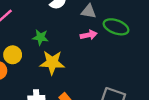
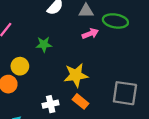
yellow star: (52, 63) -> (76, 75), moved

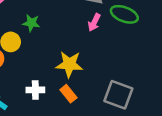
pink arrow: (90, 34) -> (94, 22), turned 126
green star: (44, 44) -> (31, 23), moved

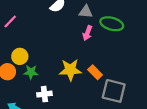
green star: (31, 23) -> (31, 72), moved
orange rectangle: (68, 94) -> (95, 72), moved

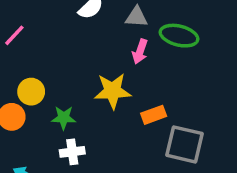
yellow star: (70, 70) -> (113, 91), moved
green star: (31, 72) -> (64, 118), moved
orange rectangle: (95, 72) -> (154, 115), turned -64

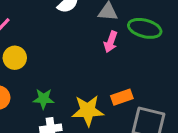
yellow star: (113, 91) -> (88, 111), moved
yellow circle: (31, 92) -> (15, 58), moved

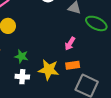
pink arrow: (111, 42) -> (70, 44), moved

